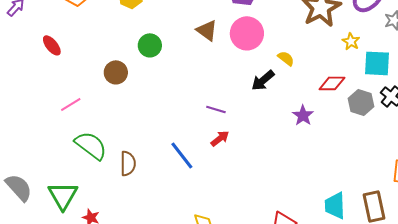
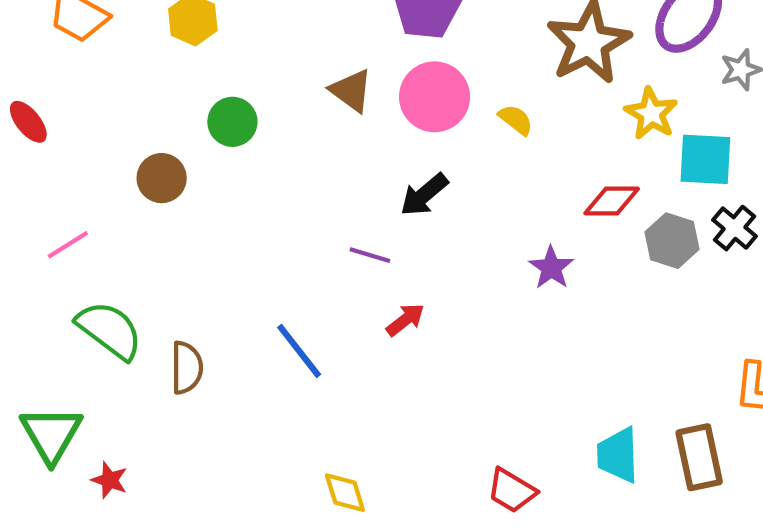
yellow star: (351, 41) -> (651, 113), size x1.4
yellow semicircle: (286, 58) -> (516, 120), moved
black arrow: (263, 80) -> (424, 195), moved
red arrow: (220, 139) -> (405, 320), moved

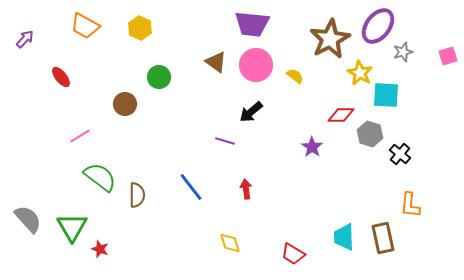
black cross: (734, 228) -> (400, 154), moved
red arrow: (405, 320) -> (246, 189), moved, turned -60
yellow diamond: (345, 493) -> (230, 243), moved

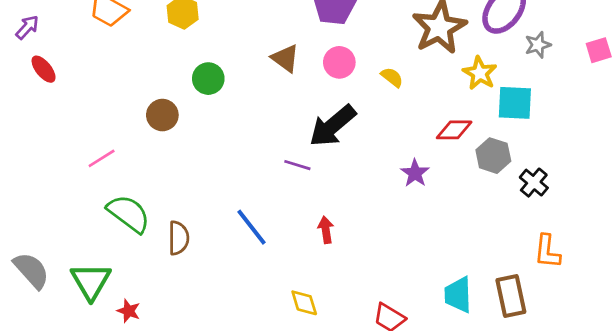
pink circle: (256, 65) -> (339, 62), size x0.7
red ellipse: (61, 77) -> (44, 69), moved
black arrow: (251, 112) -> (333, 126), size x1.5

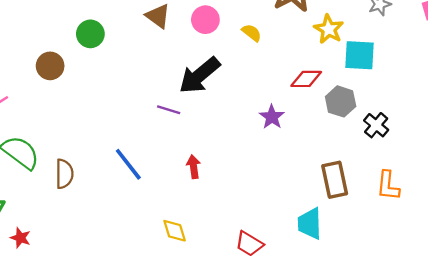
brown rectangle: (511, 296) -> (335, 180), moved

